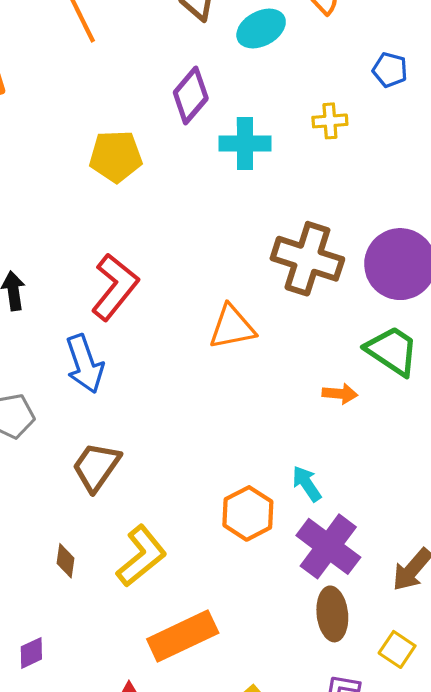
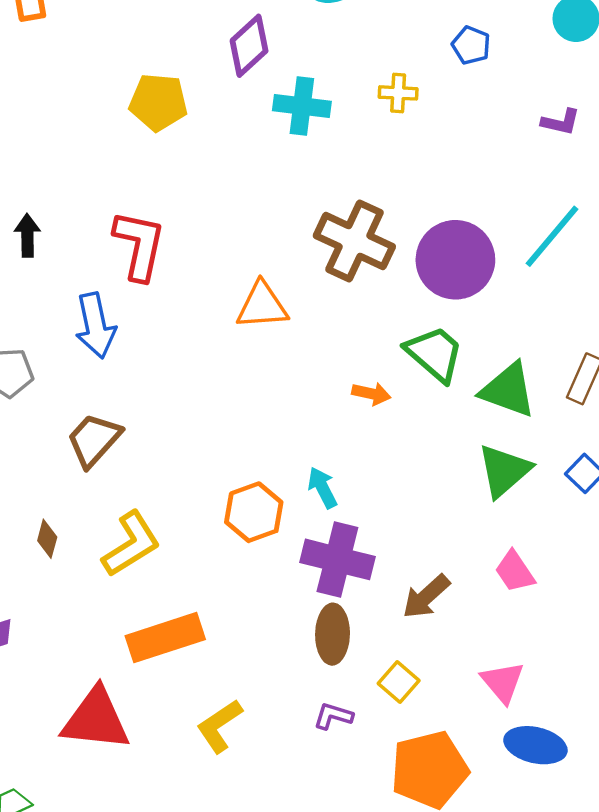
red L-shape: (115, 287) -> (139, 245), turned -34
purple cross: (328, 546) -> (337, 559), turned -30

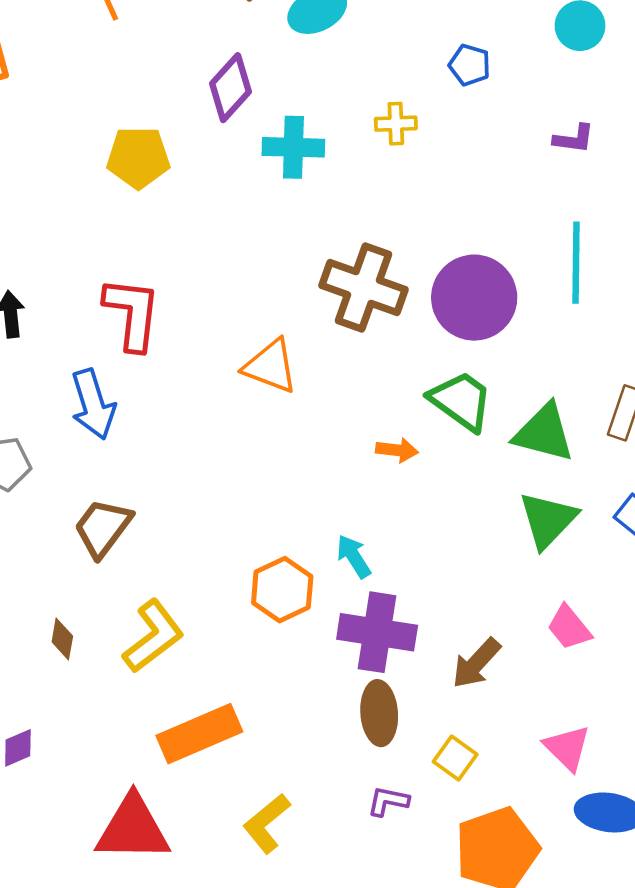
cyan line: (552, 236) -> (576, 263), turned -34
orange triangle: (262, 306) -> (271, 366), turned 30

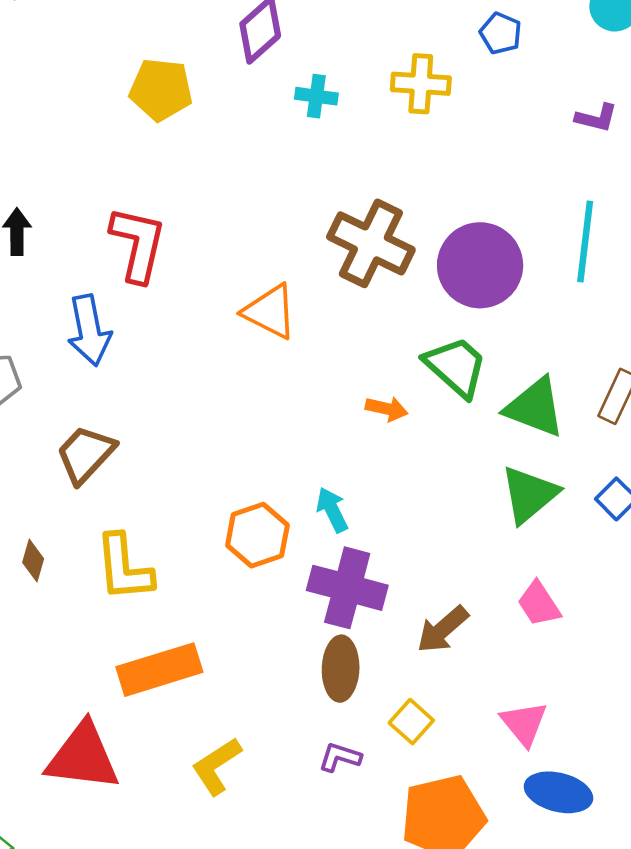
yellow cross: (396, 124) -> (421, 84), size x1.4
cyan cross: (293, 147) -> (316, 96), size x0.7
yellow L-shape: (153, 636) -> (124, 568), turned 116

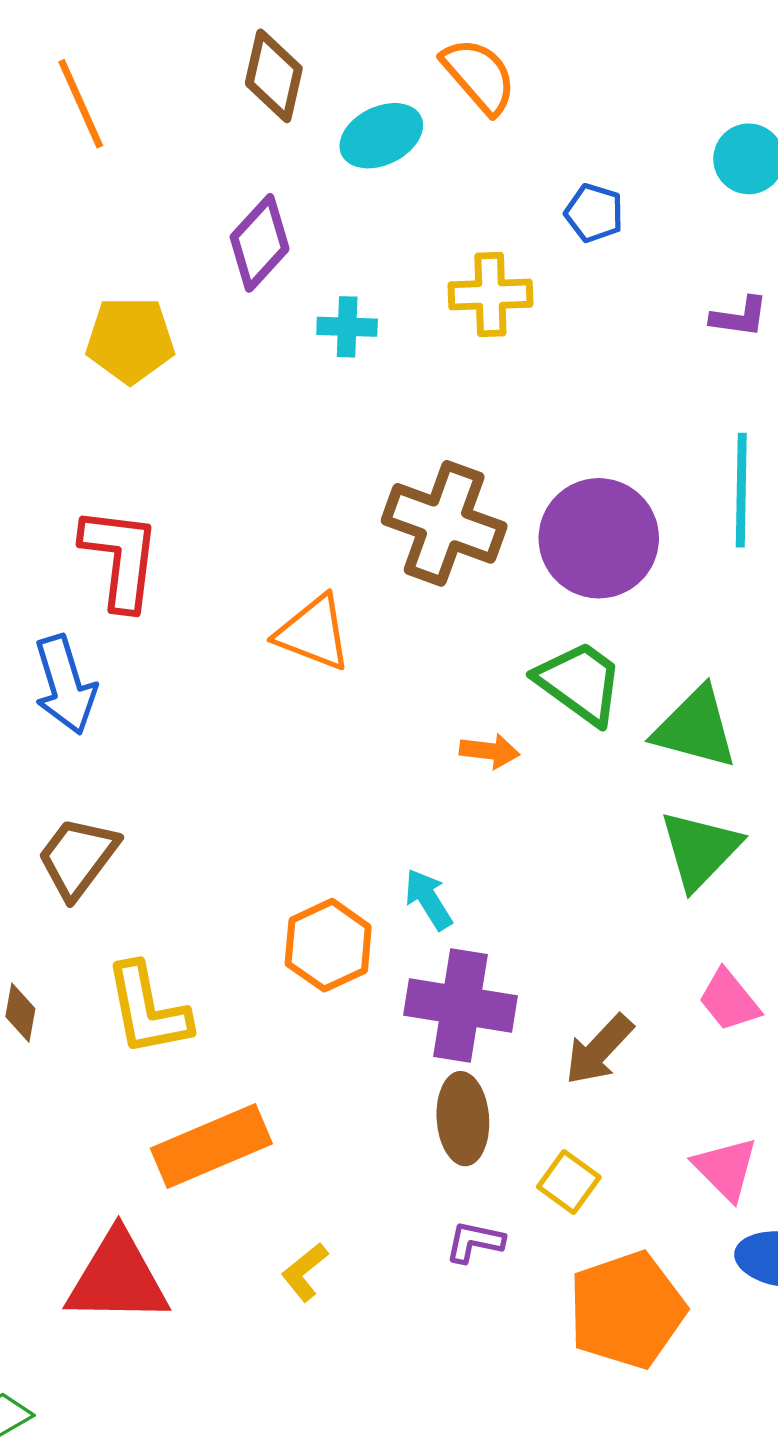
yellow L-shape: (217, 766) -> (305, 1272), size x0.7

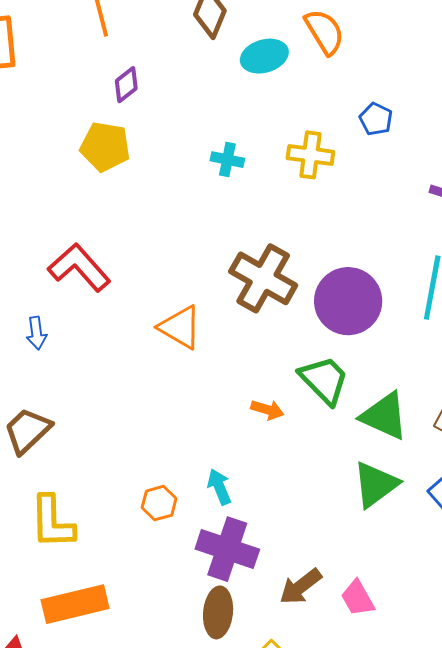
purple diamond: (260, 243) -> (126, 85), moved, size x0.7
red L-shape: (120, 558) -> (79, 267), turned -58
blue arrow: (65, 685) -> (37, 333), size x0.6
orange hexagon: (328, 945) -> (159, 503), size x0.7
pink trapezoid: (729, 1000) -> (358, 598), moved

